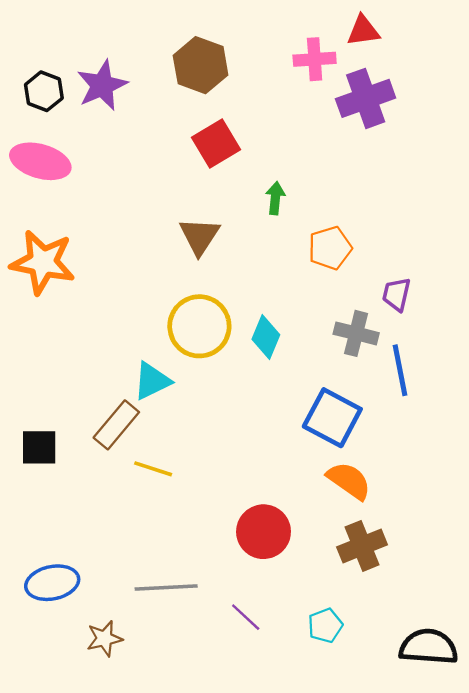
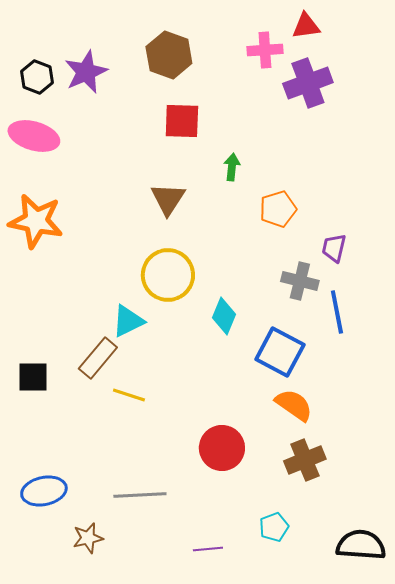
red square: (216, 144) -> (182, 121), turned 33
cyan diamond: (266, 337) -> (224, 316), moved
purple line: (246, 617) -> (208, 549), moved, turned -48

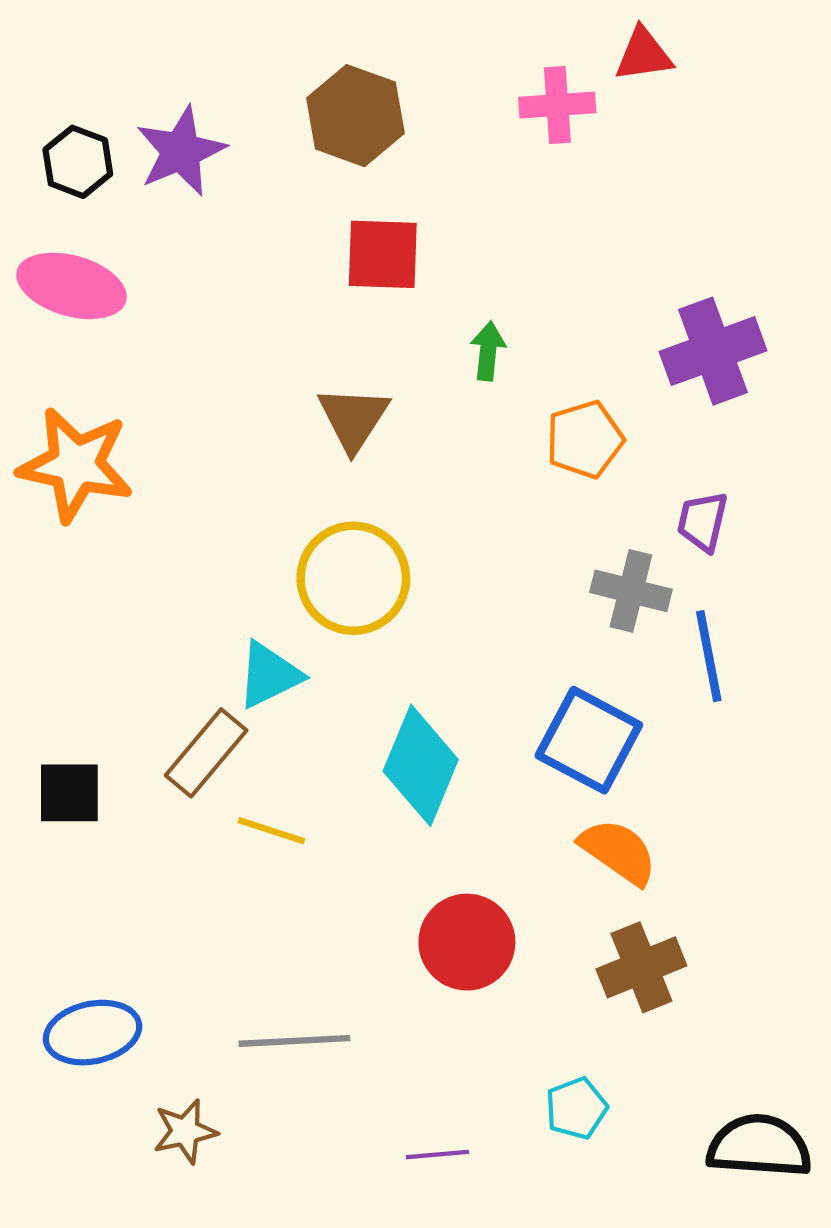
purple cross: (308, 83) -> (713, 351), moved
cyan diamond: (224, 316) -> (421, 765), moved, size x1.5

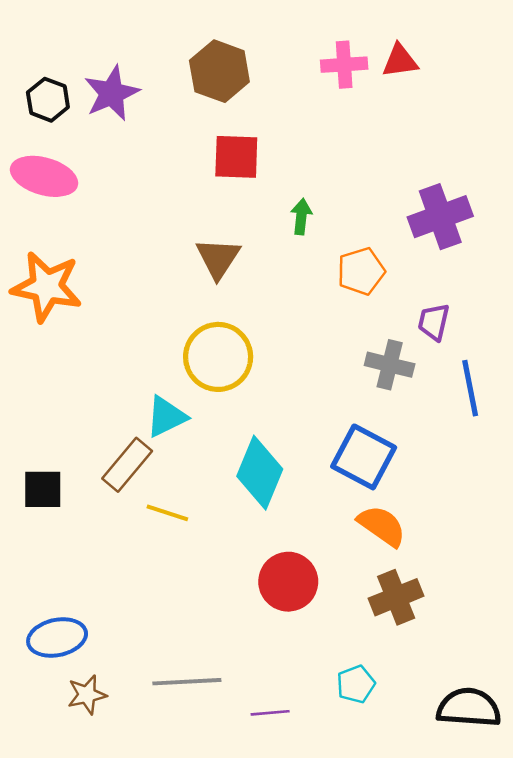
red triangle: (644, 55) -> (400, 61), moved
blue line: (709, 656) -> (470, 388), moved
gray line: (294, 1041) -> (187, 682), moved
brown star: (185, 1131) -> (87, 695), moved

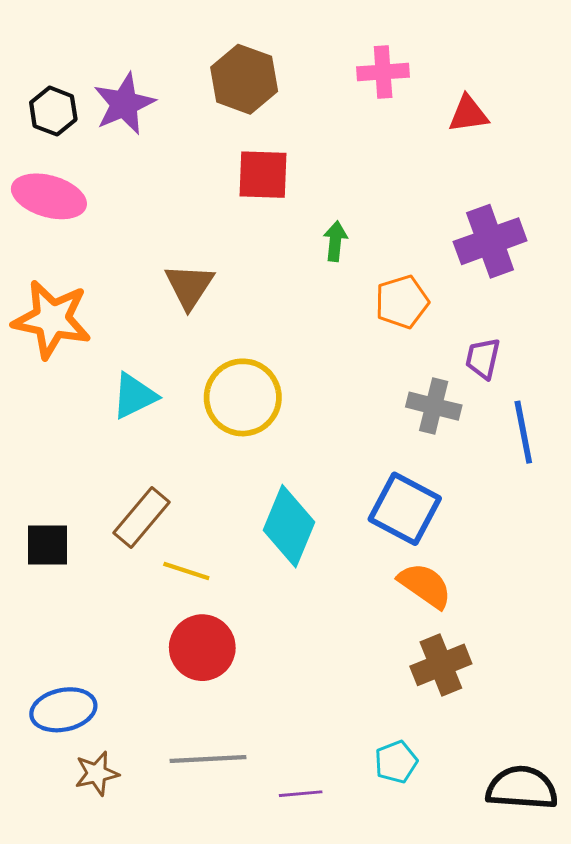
red triangle: (400, 61) -> (468, 114), moved
brown triangle: (218, 258) -> (189, 286), moved
cyan triangle: (166, 417) -> (134, 396), moved
red circle: (288, 582) -> (202, 648), moved

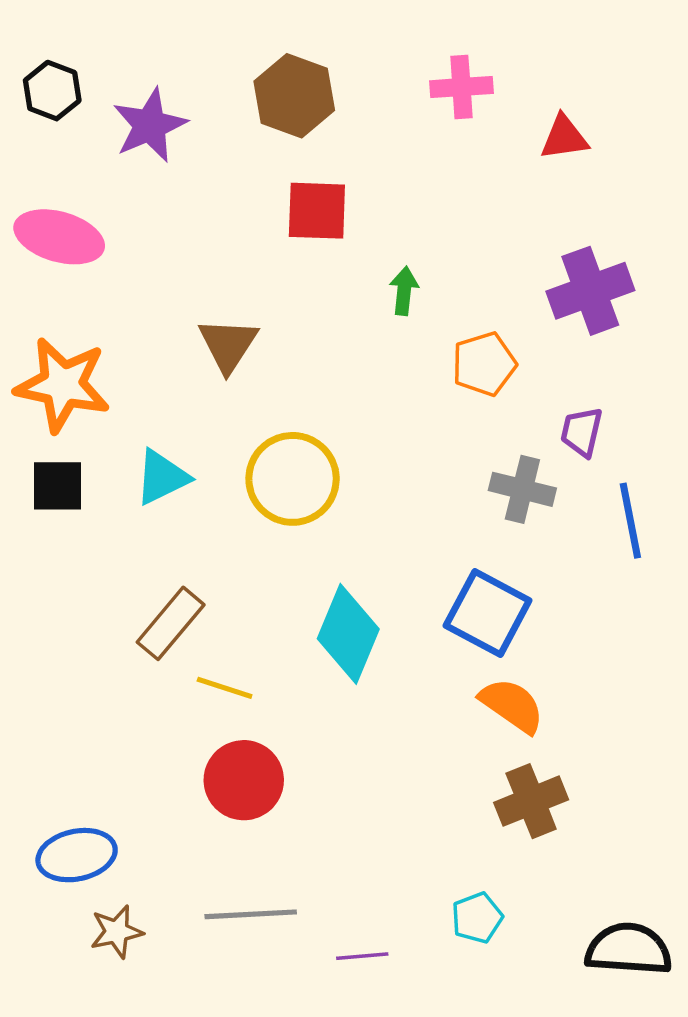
black hexagon: (53, 111) -> (52, 91), moved
black square: (47, 545) -> (57, 486), moved

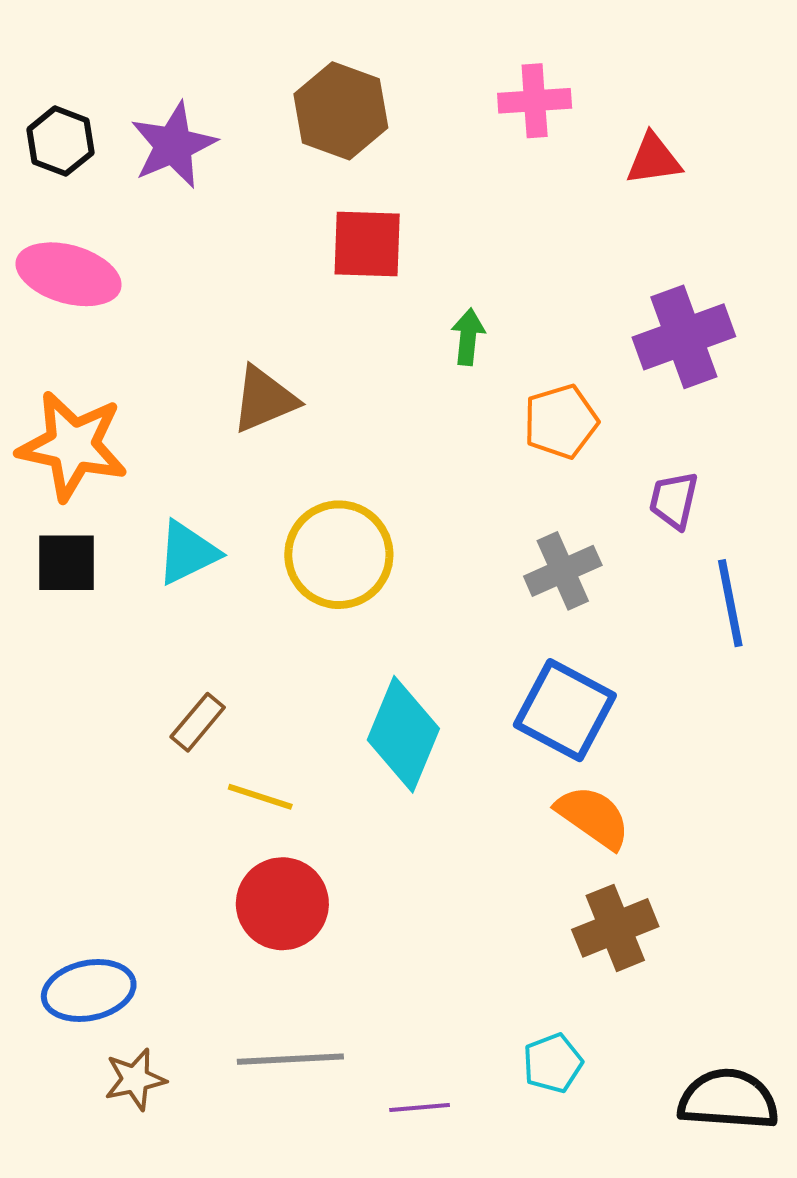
black hexagon: (52, 91) -> (60, 141), moved
brown triangle: (228, 345) -> (264, 399), turned 34
gray cross: (522, 489) -> (563, 571), moved, turned -38
brown rectangle: (171, 623) -> (198, 722), size x0.7

